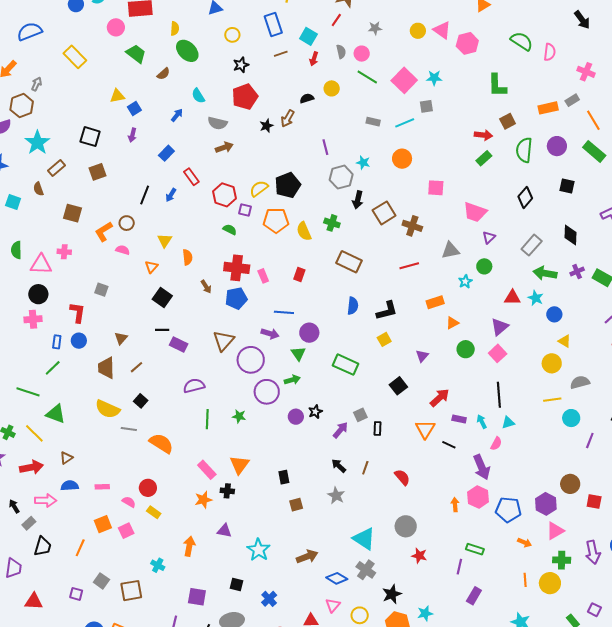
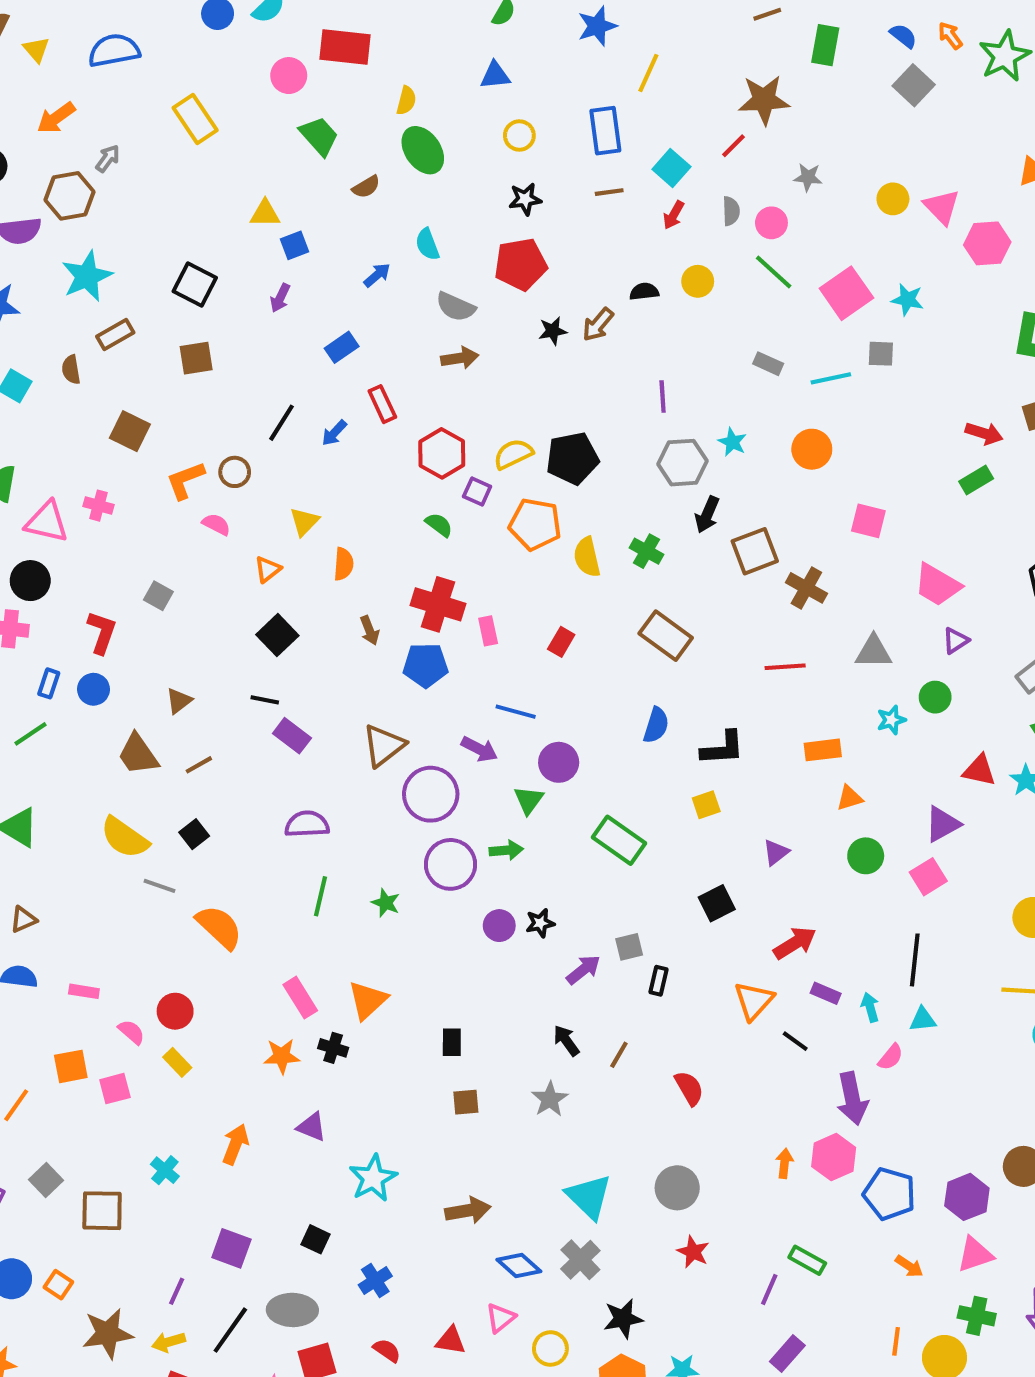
brown trapezoid: (106, 368) -> (138, 754), turned -45

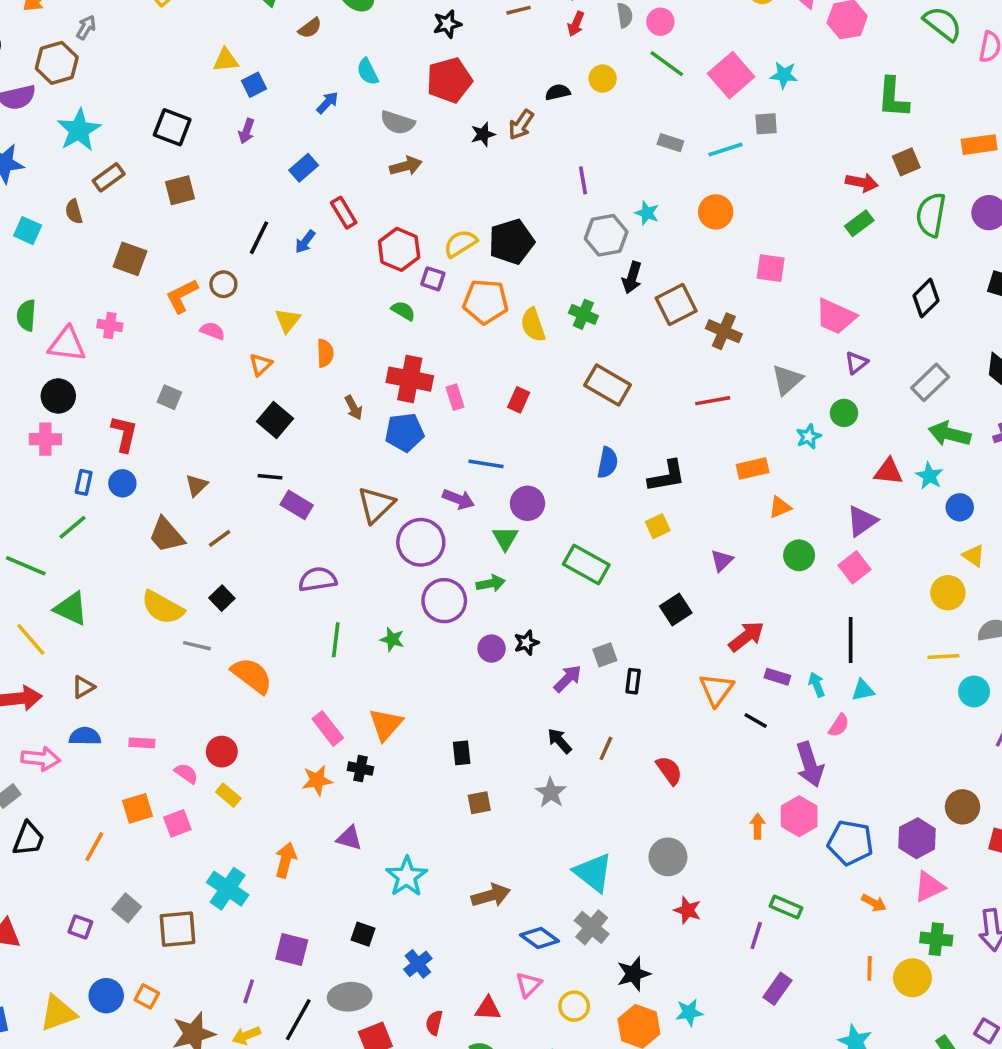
gray triangle: (873, 652) -> (787, 380), turned -36
cyan cross: (165, 1170) -> (228, 889), size x1.6
red semicircle: (387, 1350) -> (434, 1023), turned -105

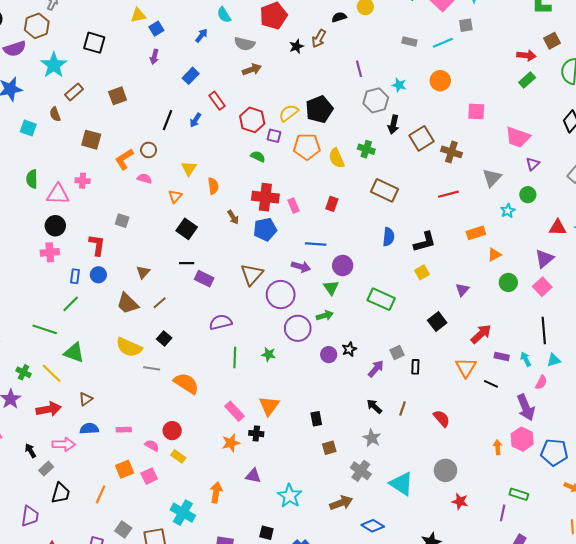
black square: (172, 127) -> (94, 43), moved
gray cross: (592, 927) -> (361, 471), moved

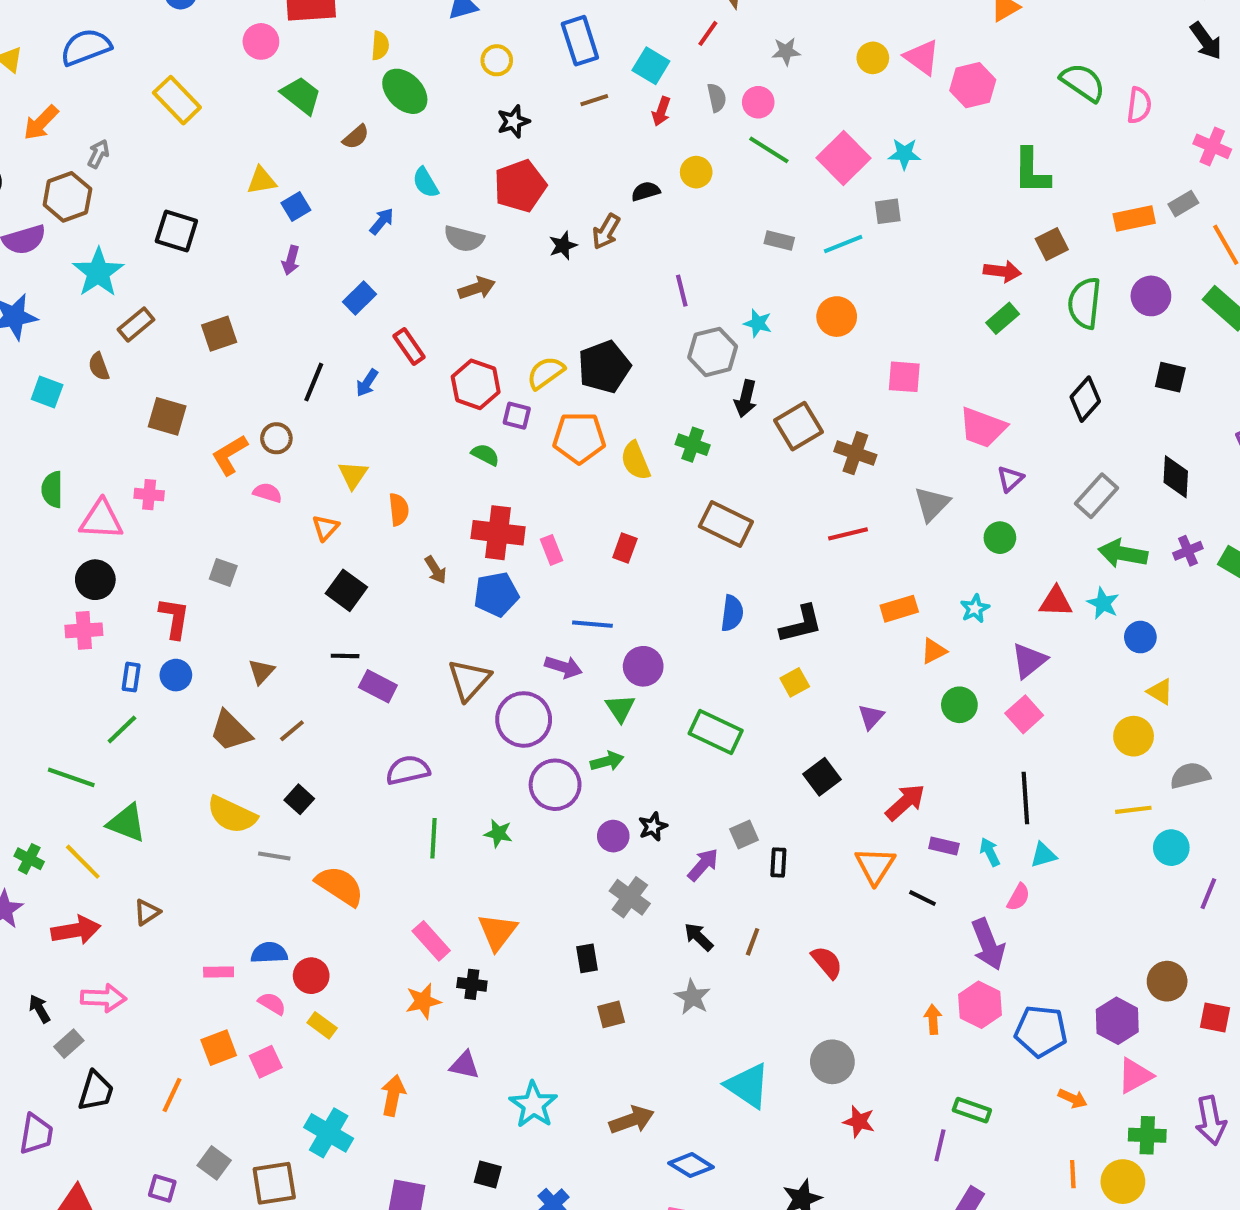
cyan star: (508, 211) -> (975, 609), moved
blue semicircle: (89, 429) -> (269, 953), moved
gray cross: (361, 471) -> (630, 897), moved

